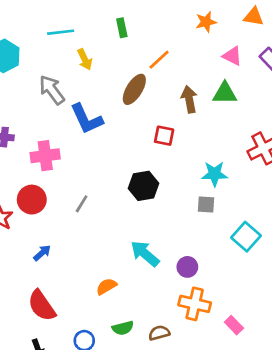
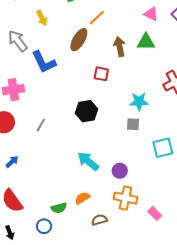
cyan square: (246, 237) -> (163, 148), turned 35
orange semicircle: (106, 286) -> (82, 198), moved
green semicircle: (123, 328) -> (59, 208), moved

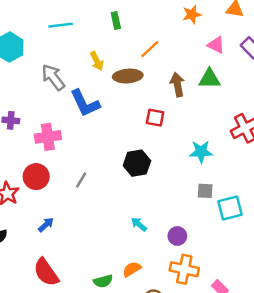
yellow arrow: (42, 18) -> (97, 61), moved
brown ellipse: (79, 40) -> (128, 76), turned 55
gray square: (133, 124) -> (205, 191), moved
cyan arrow: (88, 161) -> (139, 224), size x0.6

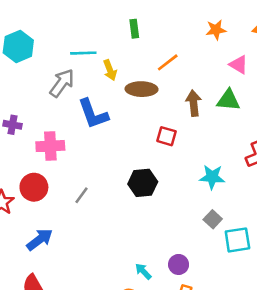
cyan line: (61, 25) -> (83, 53), moved
gray arrow: (53, 77) -> (62, 83), turned 68
gray square: (205, 191) -> (213, 219), turned 35
cyan arrow: (139, 224) -> (143, 271), moved
blue arrow: (46, 225) -> (40, 239), size x1.5

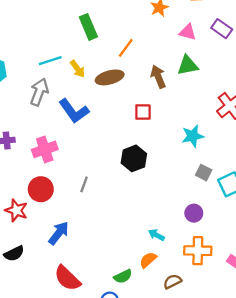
green rectangle: (134, 29) -> (88, 27), size x1.5
purple circle: (179, 264) -> (194, 213), moved

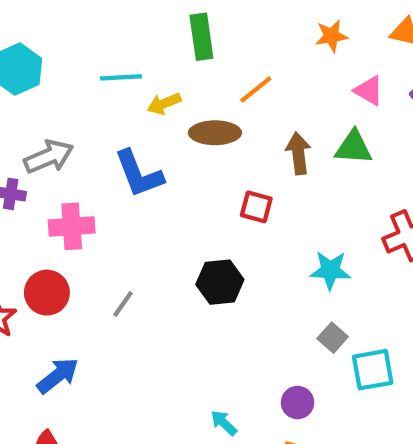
yellow arrow: (78, 69) -> (164, 104), turned 90
gray arrow: (39, 92) -> (49, 157), moved, turned 32

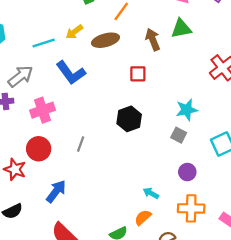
cyan line: (121, 77) -> (44, 43), moved
cyan star: (330, 270) -> (187, 110), moved
gray square: (333, 338) -> (179, 135), moved

